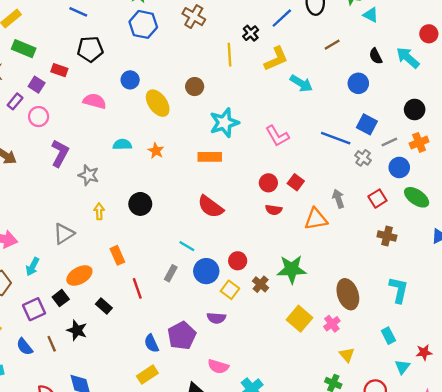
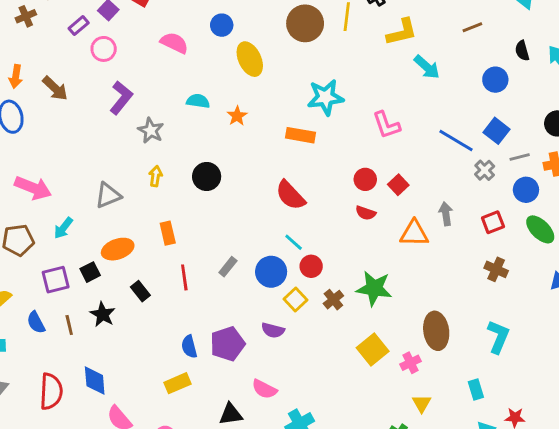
brown circle: (195, 87) -> (305, 23), moved, size x1.6
cyan line: (187, 246) -> (294, 242), moved

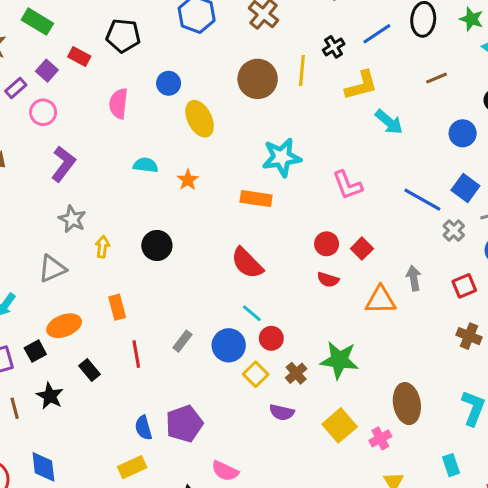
pink semicircle: (174, 43) -> (119, 104), turned -108
gray star: (151, 130) -> (72, 219), moved
purple semicircle: (273, 330) -> (282, 412), moved

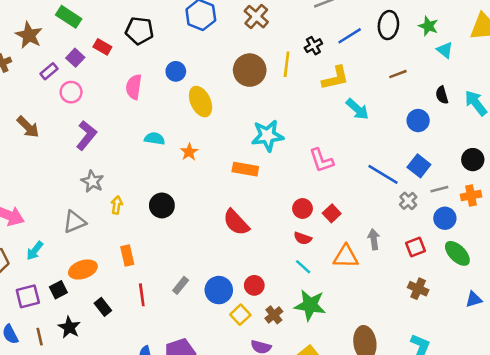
cyan line: (252, 313) -> (303, 267), moved

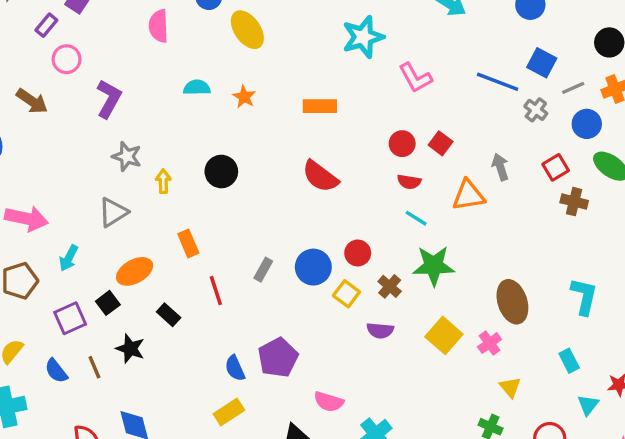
pink circle: (71, 92) -> (67, 59), moved
cyan star: (267, 136) -> (363, 37), moved
brown cross: (418, 289) -> (574, 202), moved

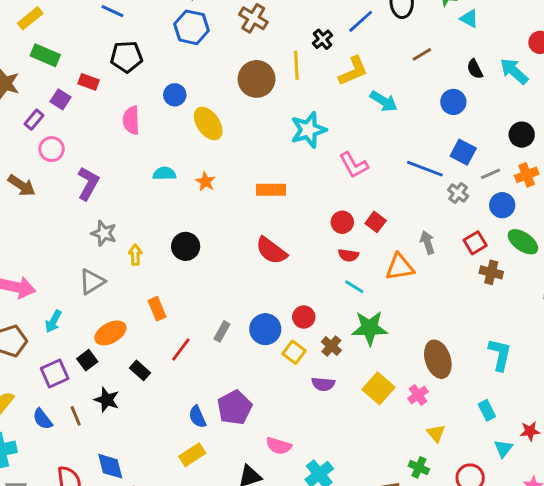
red line: (216, 291) -> (181, 350), turned 55

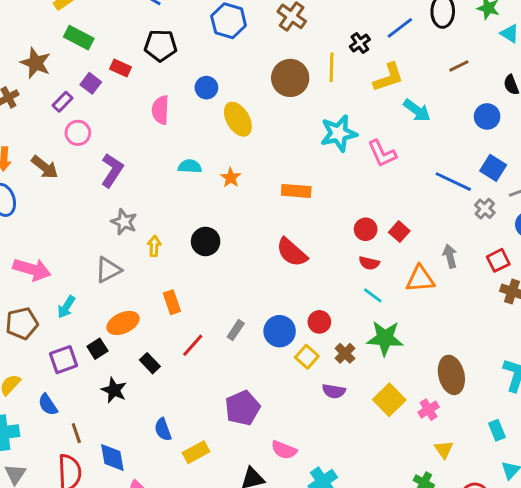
pink L-shape: (354, 165) -> (382, 153), moved
brown line: (76, 416) -> (76, 433), moved
blue semicircle: (197, 417) -> (163, 429), moved

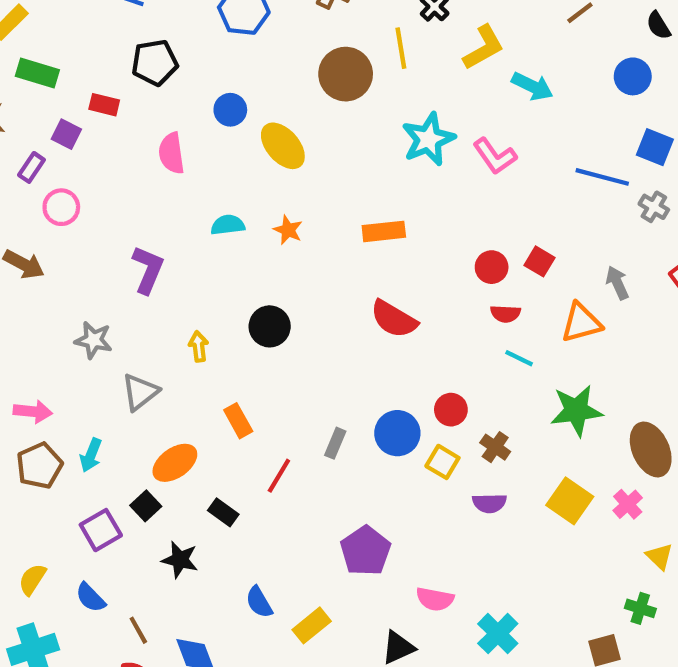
purple L-shape: (112, 170) -> (148, 270), moved
gray star: (124, 222) -> (93, 340), moved
pink arrow: (32, 269) -> (33, 411), size x0.7
brown pentagon: (22, 323) -> (39, 466), moved
green star: (385, 338) -> (576, 411), moved

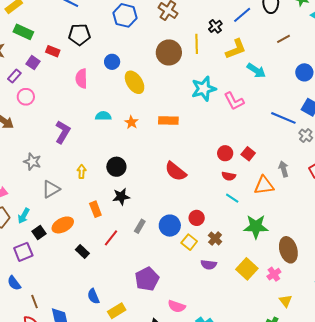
orange rectangle: (384, 231) -> (168, 121), moved
black square: (146, 506) -> (39, 232), moved
black star: (180, 560) -> (121, 197), moved, turned -30

